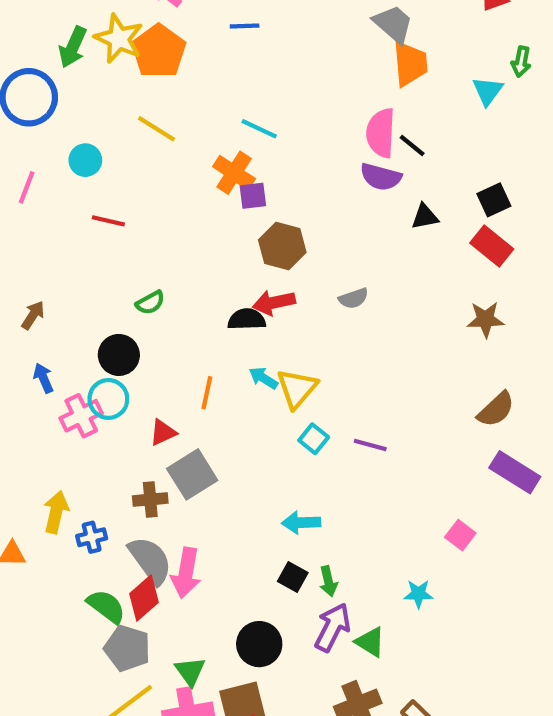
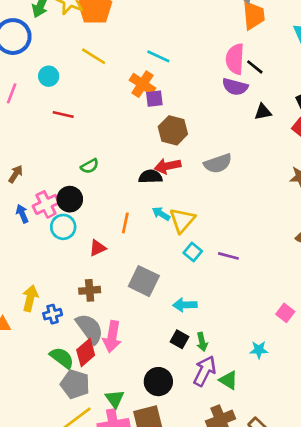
gray semicircle: (353, 298) -> (218, 163), size x1.5
pink cross: (81, 416) -> (46, 204), moved
gray square: (192, 474) -> (144, 281), moved, turned -32

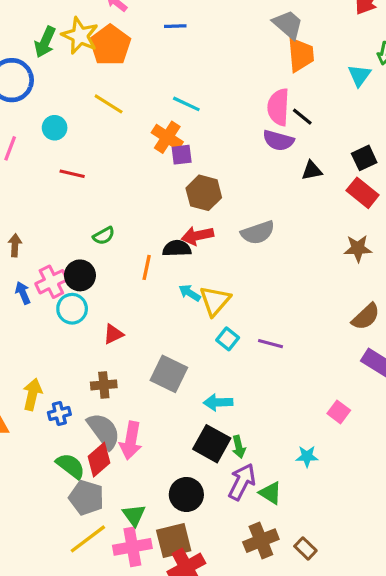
brown arrow: (16, 174) -> (15, 245), turned -30
orange line: (125, 223) -> (147, 267), moved
black square: (180, 339) -> (212, 444), size x1.6

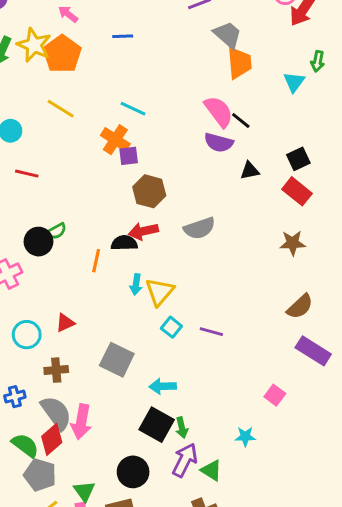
pink semicircle: (278, 107) -> (219, 112), turned 140
black circle: (80, 275) -> (38, 242), moved
cyan arrow: (190, 293) -> (136, 284), turned -114
cyan circle: (72, 309) -> (27, 335), moved

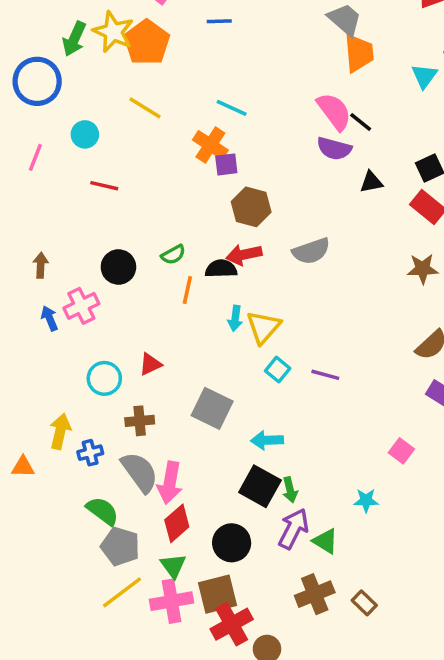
green semicircle: (56, 231) -> (173, 255), moved
red diamond: (52, 439) -> (177, 523), moved

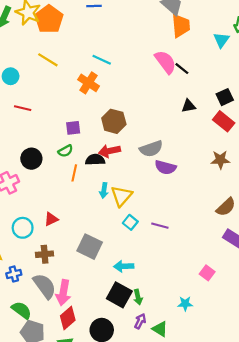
purple semicircle: (334, 149) -> (165, 167), moved
purple square: (226, 164) -> (73, 128), moved
purple arrow: (294, 529) -> (140, 321), size x0.6

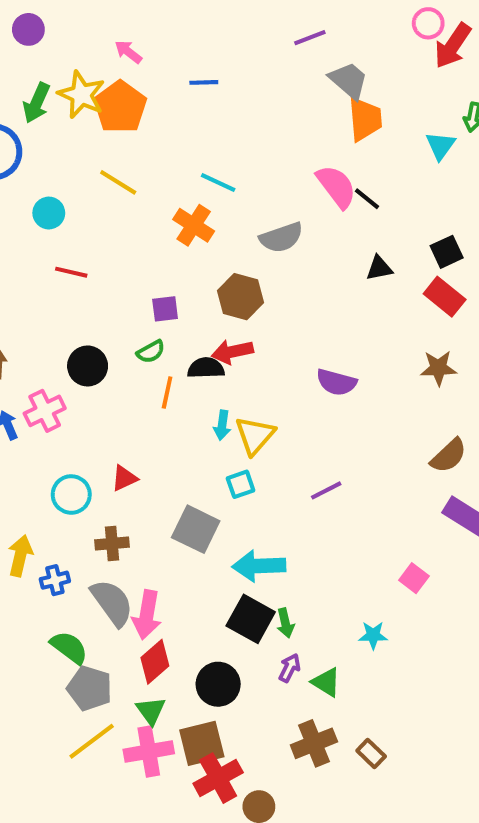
gray semicircle: (151, 149) -> (281, 237), moved
cyan square: (130, 222) -> (241, 484), moved, turned 32
purple line: (160, 226) -> (326, 490), turned -42
cyan arrow: (124, 266) -> (259, 566), size x1.4

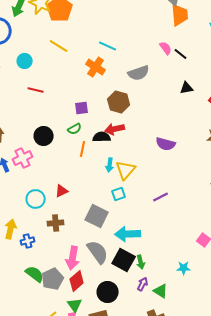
pink semicircle: (336, 186) -> (166, 48), size x0.6
gray semicircle: (112, 603) -> (98, 252), moved
gray pentagon: (90, 688) -> (53, 279), moved, turned 30

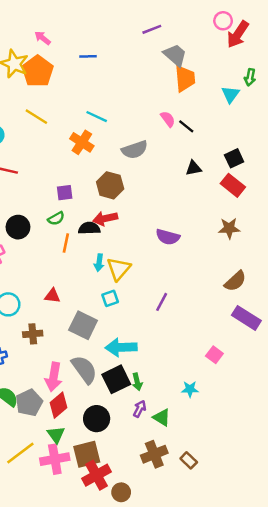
red triangle: (62, 191) -> (52, 296), moved, turned 32
purple line: (161, 197) -> (162, 302), turned -35
black square: (124, 260) -> (116, 379), turned 35

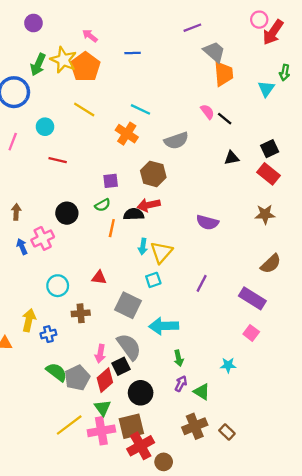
purple rectangle: (246, 318) -> (252, 298), moved
pink arrow: (54, 377) -> (100, 354), size x0.7
black square: (116, 379) -> (121, 366), moved, size x0.7

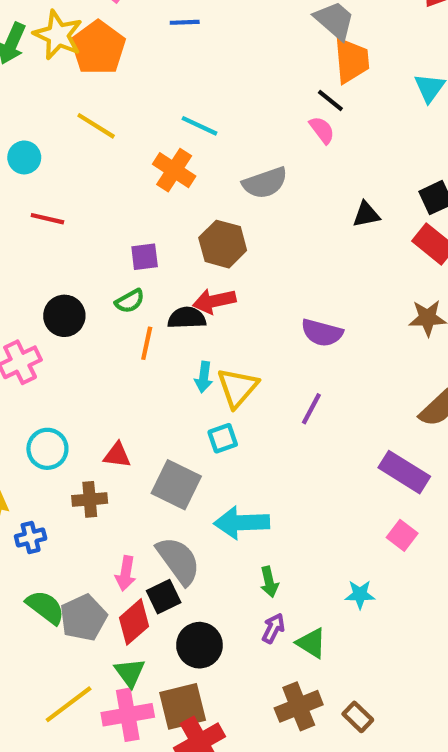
black line: (225, 119) -> (330, 100), moved
red triangle: (99, 278) -> (117, 455), moved
purple line: (202, 283) -> (311, 409), moved

